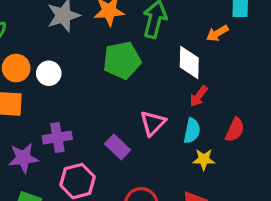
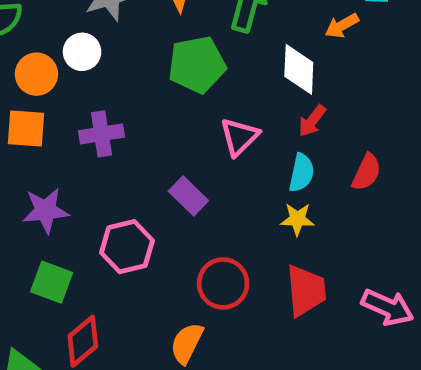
white circle: (49, 73) -> (82, 52), moved
pink triangle: (153, 123) -> (239, 137), moved
purple cross: (57, 137) -> (101, 134), moved
yellow star: (204, 159) -> (297, 219), moved

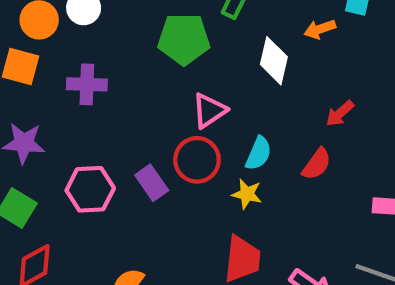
red arrow: (312, 121) -> (340, 113), moved
purple rectangle: (188, 196) -> (152, 183), moved
red circle: (223, 283) -> (197, 160), moved

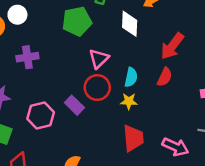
red arrow: (340, 113) -> (172, 46), size x1.6

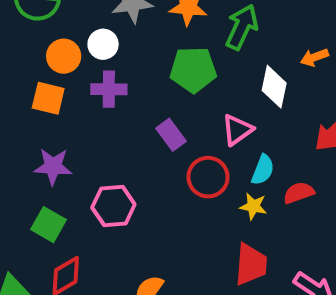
purple cross: (27, 57) -> (109, 89), moved
pink triangle: (99, 59) -> (237, 130), moved
red semicircle: (165, 77) -> (299, 193), moved, turned -144
purple rectangle: (74, 105) -> (171, 135), moved

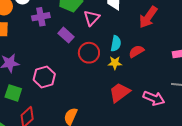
purple cross: (109, 89) -> (41, 17), moved
pink triangle: (237, 130) -> (92, 18), moved
red trapezoid: (251, 264) -> (120, 92), turned -120

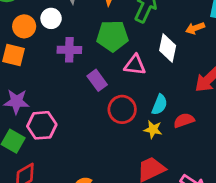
pink triangle: (92, 18) -> (135, 65), turned 42
pink hexagon: (44, 77) -> (42, 125), moved

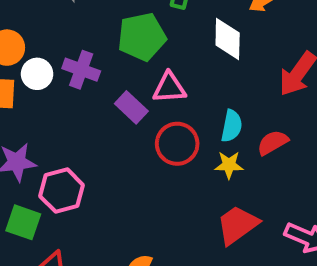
white circle: (51, 18) -> (37, 74), moved
purple cross: (69, 50) -> (81, 70), turned 30
pink triangle: (135, 65) -> (169, 88), moved

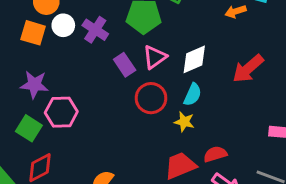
white diamond: (228, 39) -> (194, 59), moved, turned 52
pink triangle: (169, 88) -> (155, 57), turned -45
red semicircle: (273, 143) -> (215, 154), moved

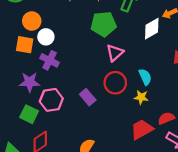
purple cross: (95, 30) -> (50, 60), moved
white diamond: (194, 59) -> (152, 29), moved
purple rectangle: (125, 65) -> (88, 97), moved
cyan semicircle: (193, 95) -> (145, 77), turned -42

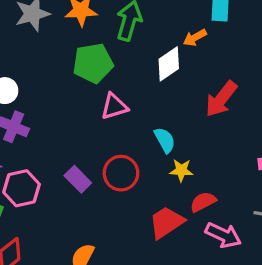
pink triangle: (115, 53) -> (114, 106), turned 30
red circle: (115, 83) -> (121, 173), moved
yellow star: (141, 97) -> (181, 170), moved

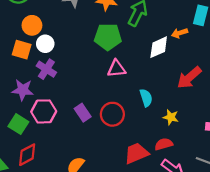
yellow star: (181, 170) -> (171, 117), moved

